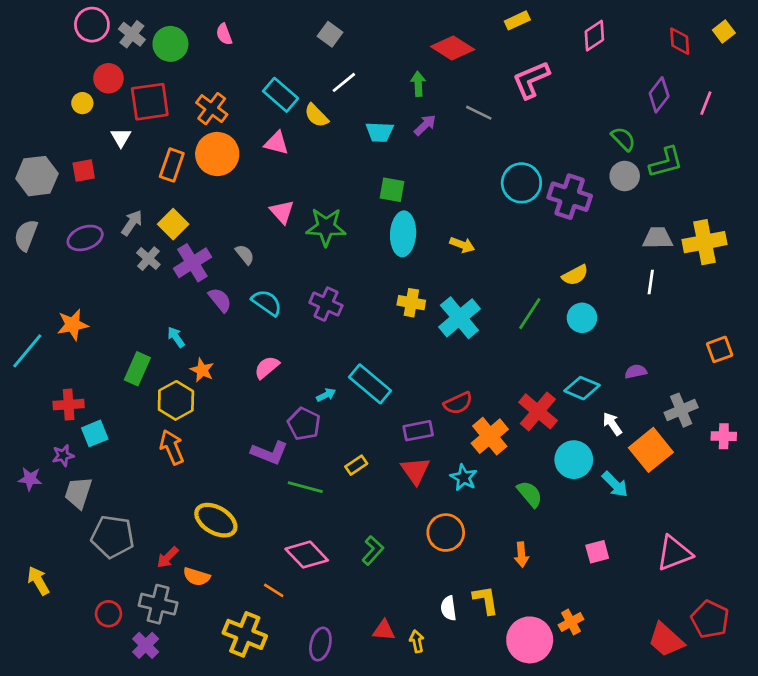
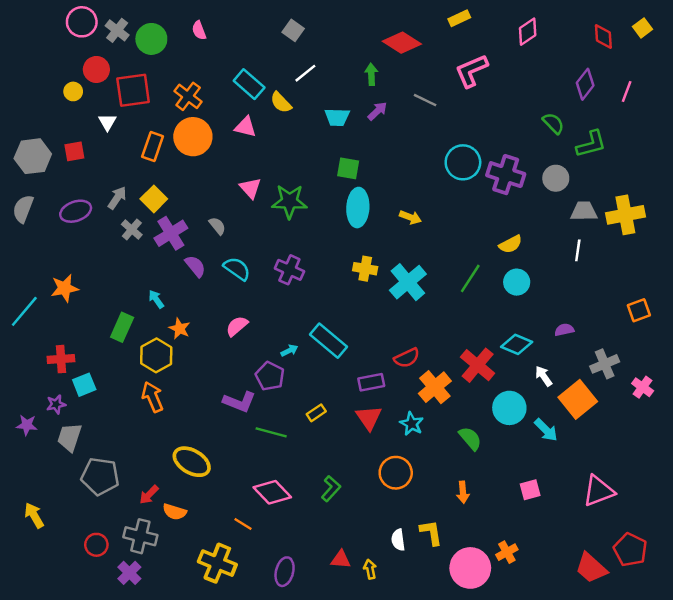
gray circle: (625, 176) -> (556, 178), moved
pink cross: (724, 436) -> (643, 387), turned 35

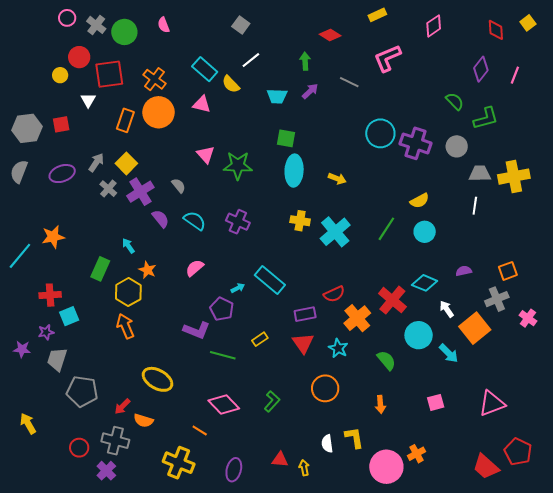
pink circle: (82, 22) -> (67, 18), size x0.7
red diamond: (402, 43) -> (330, 35), size x0.7
orange square: (639, 310) -> (508, 271), moved

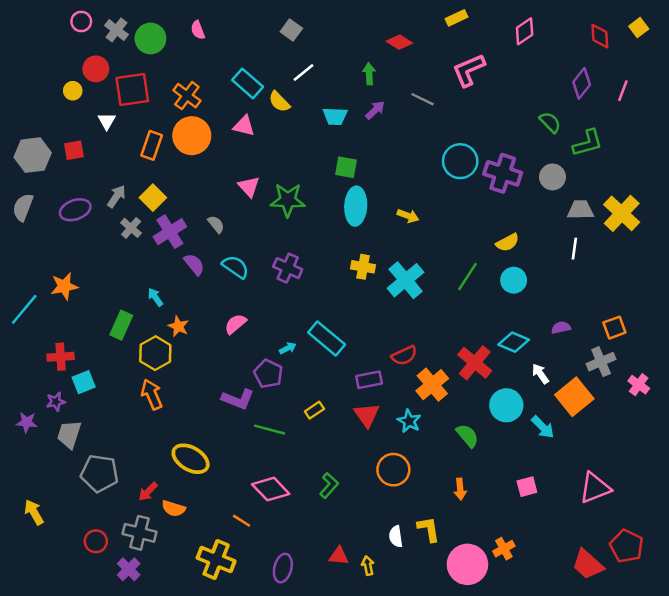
yellow cross: (514, 177) -> (622, 213), turned -36

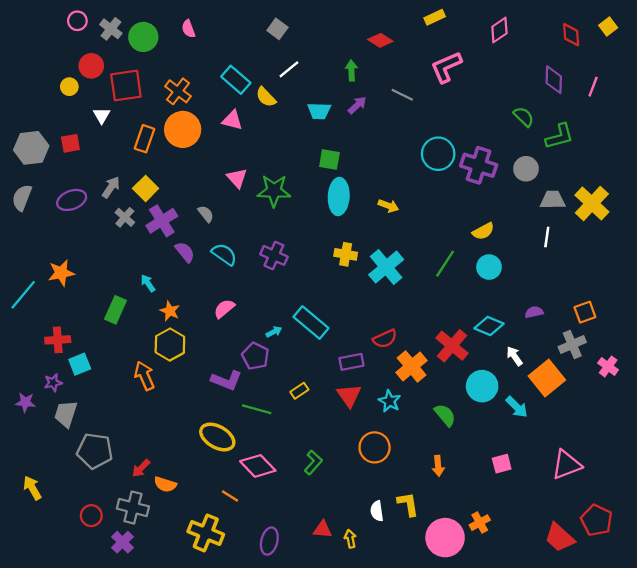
purple diamond: (582, 83) -> (554, 80), turned -36
yellow hexagon: (155, 353) -> (170, 345), moved
yellow ellipse: (191, 459) -> (217, 437), moved

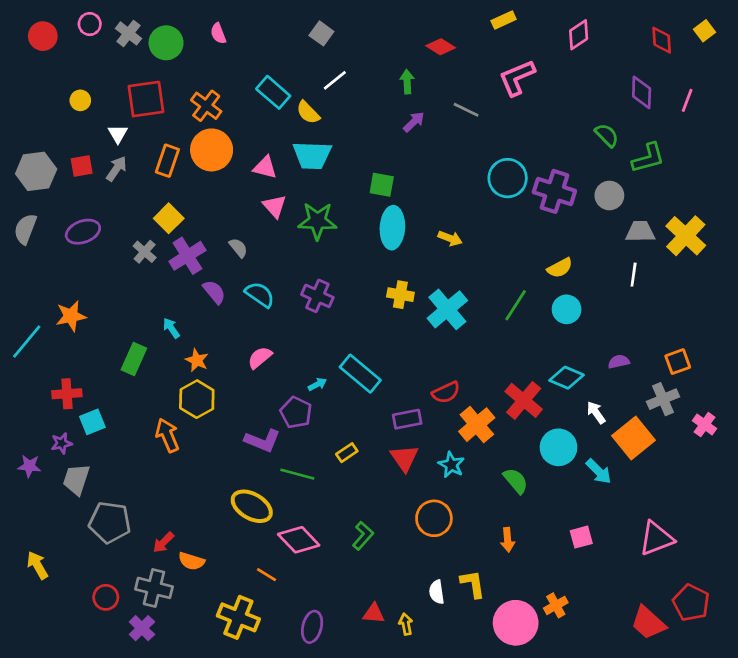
red circle: (91, 66) -> (43, 36), moved
cyan trapezoid: (319, 111) -> (312, 155), moved, size x1.4
pink triangle: (232, 120) -> (265, 167), moved
gray arrow: (111, 187) -> (116, 169), moved

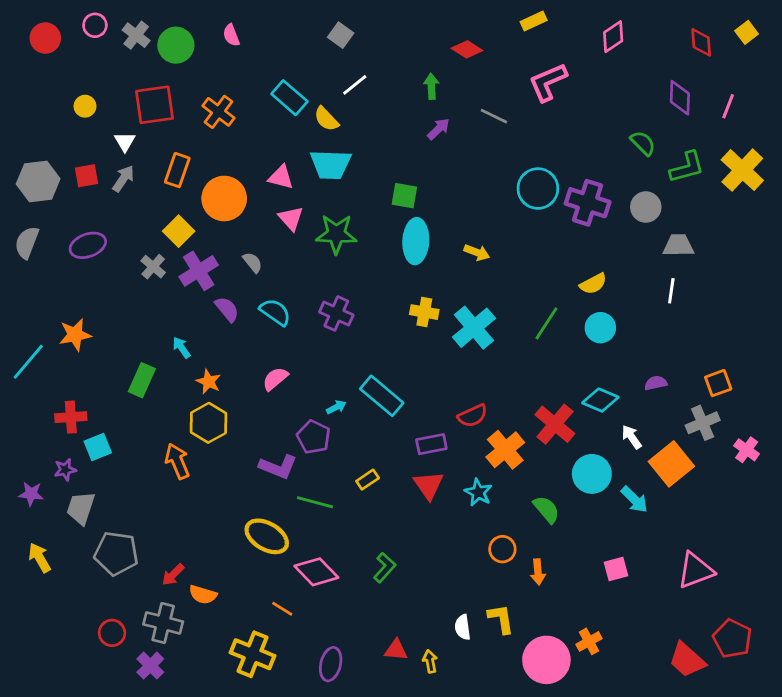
orange circle: (212, 150) -> (224, 198), moved
yellow cross: (686, 236) -> (742, 170), moved
orange circle: (434, 518) -> (502, 549), moved, size x0.7
yellow arrow: (37, 565) -> (40, 558), moved

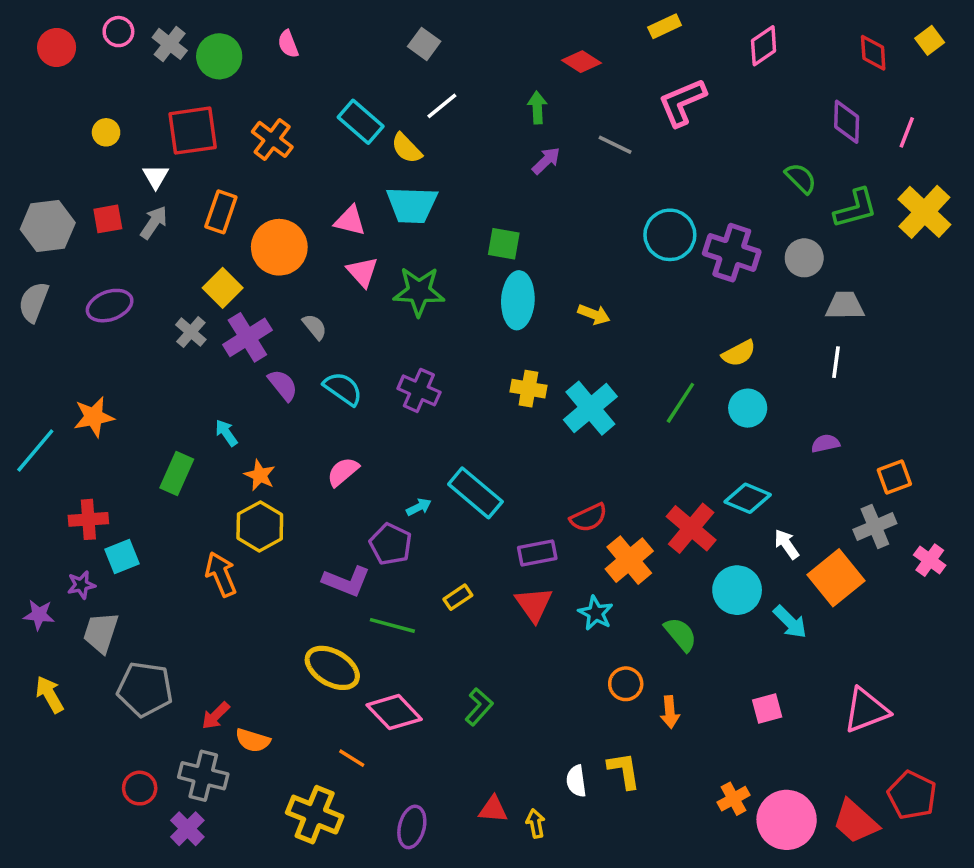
purple semicircle: (656, 383) -> (825, 443), moved
pink circle: (546, 660) -> (787, 820), moved

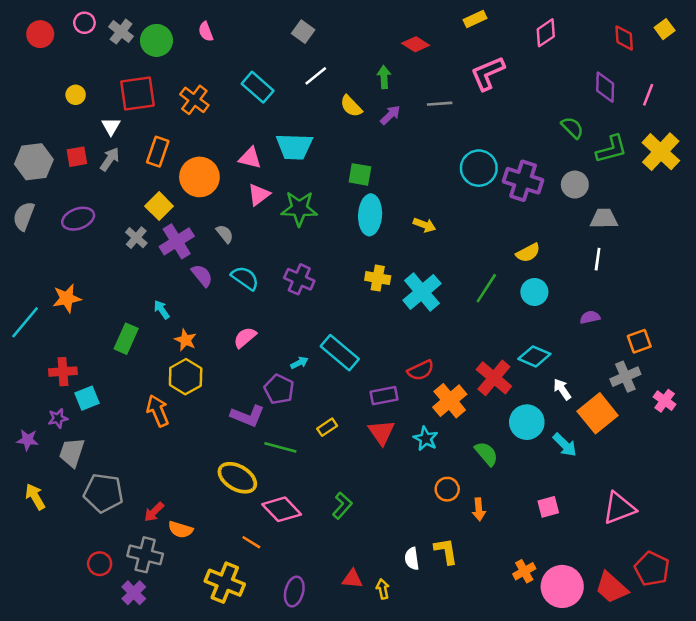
gray line: (615, 145) -> (440, 104), turned -30
yellow semicircle: (407, 148) -> (351, 106), moved
pink triangle: (362, 272) -> (259, 195), turned 35

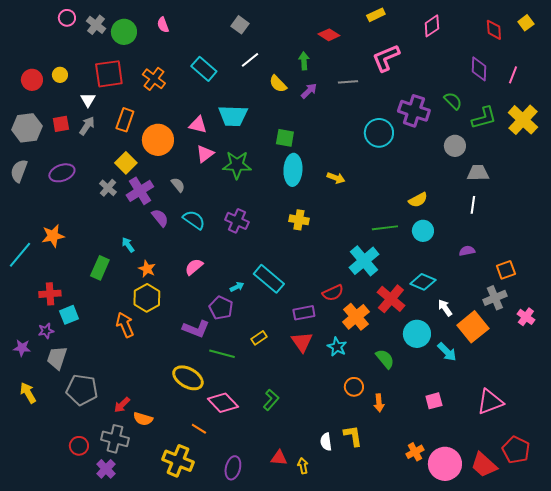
red circle: (40, 34) -> (32, 80), moved
purple cross: (523, 181) -> (414, 111), moved
green line: (486, 288) -> (385, 228), turned 50
cyan cross: (422, 292) -> (364, 261), moved

